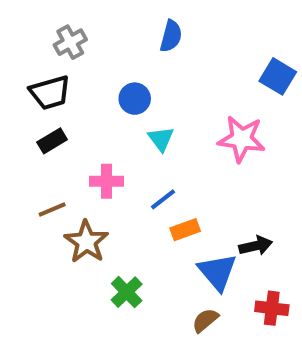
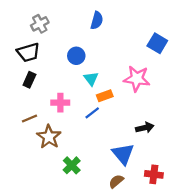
black rectangle: (52, 141) -> (29, 80), turned -35
orange rectangle: (185, 230) -> (105, 96), moved
black arrow: (256, 246) -> (145, 128), moved

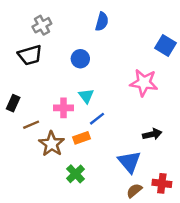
cyan triangle: (91, 79) -> (86, 96), moved
black rectangle: (29, 80) -> (13, 103), moved
orange rectangle: (105, 96) -> (82, 138), moved
brown semicircle: (116, 181) -> (134, 191), moved

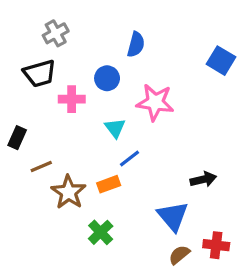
blue semicircle: (102, 22) -> (136, 45), moved
pink star: (144, 83) -> (155, 102), moved
pink cross: (64, 108) -> (72, 99), moved

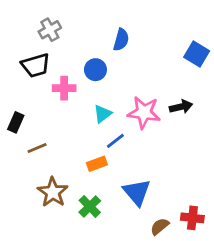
pink star: (155, 102) -> (144, 112), moved
cyan triangle: (115, 128) -> (103, 114), turned 30
black arrow: (203, 179) -> (181, 107), moved
brown star: (69, 192) -> (53, 192), moved
blue triangle: (173, 216) -> (137, 192), moved

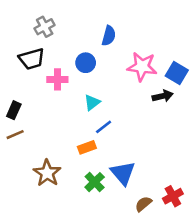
blue square: (197, 54) -> (177, 73), moved
pink star: (144, 112) -> (142, 67), moved
brown line: (37, 148) -> (15, 135), moved
green cross: (90, 206) -> (95, 182), moved
red cross: (192, 218) -> (173, 196), turned -36

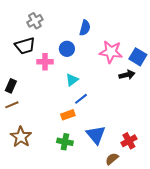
brown star: (47, 173) -> (21, 137), moved
green cross: (95, 182) -> (65, 142), moved, turned -35
red cross: (173, 196) -> (129, 141), moved

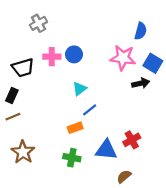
blue semicircle: (85, 28) -> (141, 31), moved
black trapezoid: (25, 46) -> (23, 68), moved
pink cross: (45, 62) -> (52, 57), moved
blue triangle: (96, 135) -> (106, 150), turned -45
red cross: (129, 141) -> (132, 140), moved

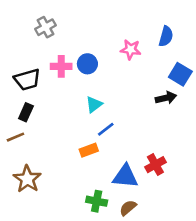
pink star: (123, 58) -> (131, 49), moved, size x0.7
black rectangle: (12, 95) -> (26, 112), moved
green cross: (72, 158) -> (97, 201), moved
brown semicircle: (124, 177) -> (128, 208), moved

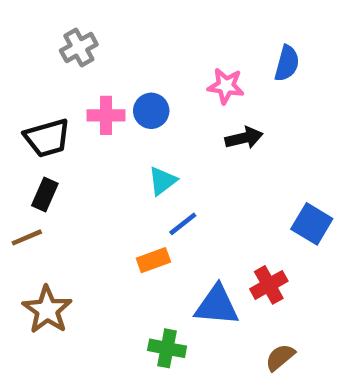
blue square: (180, 74) -> (312, 224), moved
black arrow: (166, 98) -> (244, 138), moved
brown semicircle: (128, 208) -> (280, 357), moved

